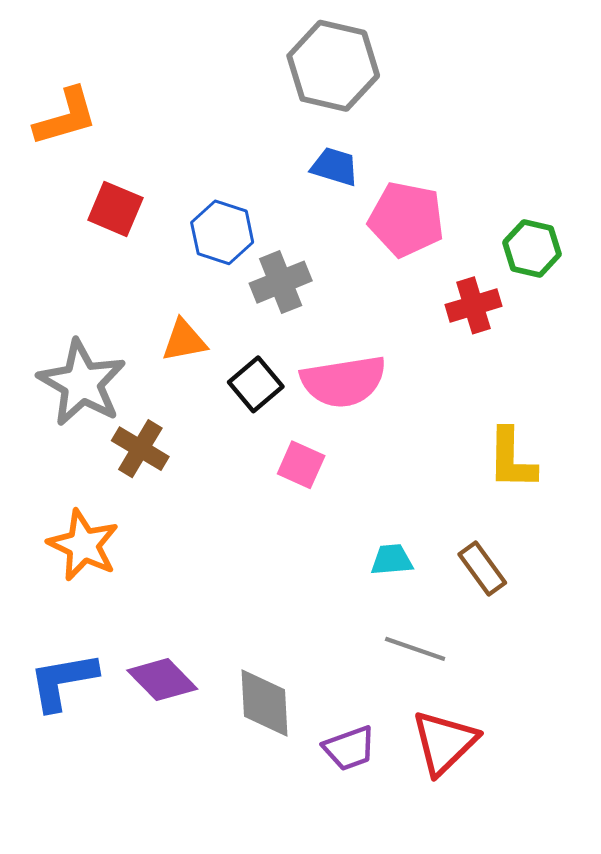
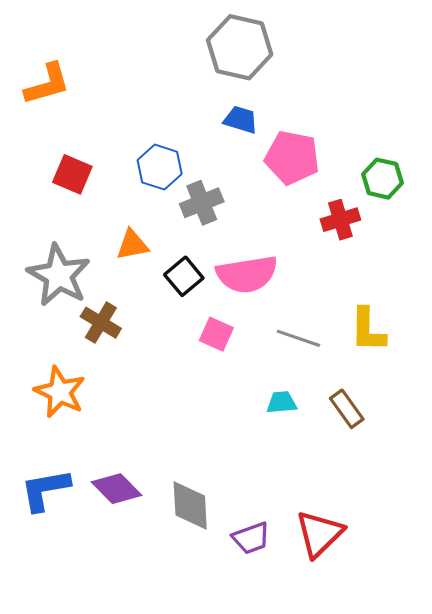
red square: (115, 209) -> (72, 174), moved
gray line: (415, 649) -> (298, 338), moved

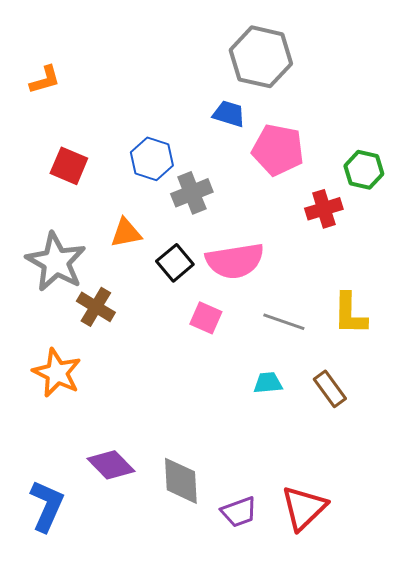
gray hexagon: (240, 47) -> (261, 57), moved
orange L-shape: (47, 84) -> (45, 80), size x0.7
blue L-shape: (45, 490) -> (47, 506), moved, turned 124

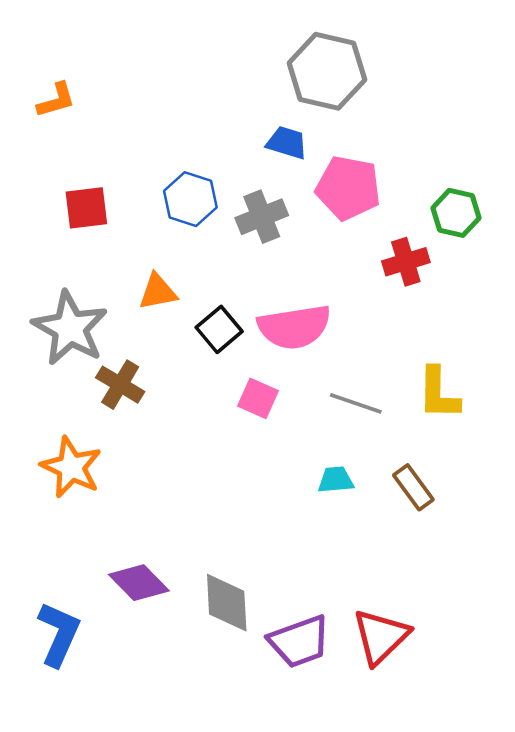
red square: (69, 166) -> (86, 208), turned -30
gray cross: (192, 193) -> (262, 217), moved
purple trapezoid: (239, 512) -> (299, 641), size x1.4

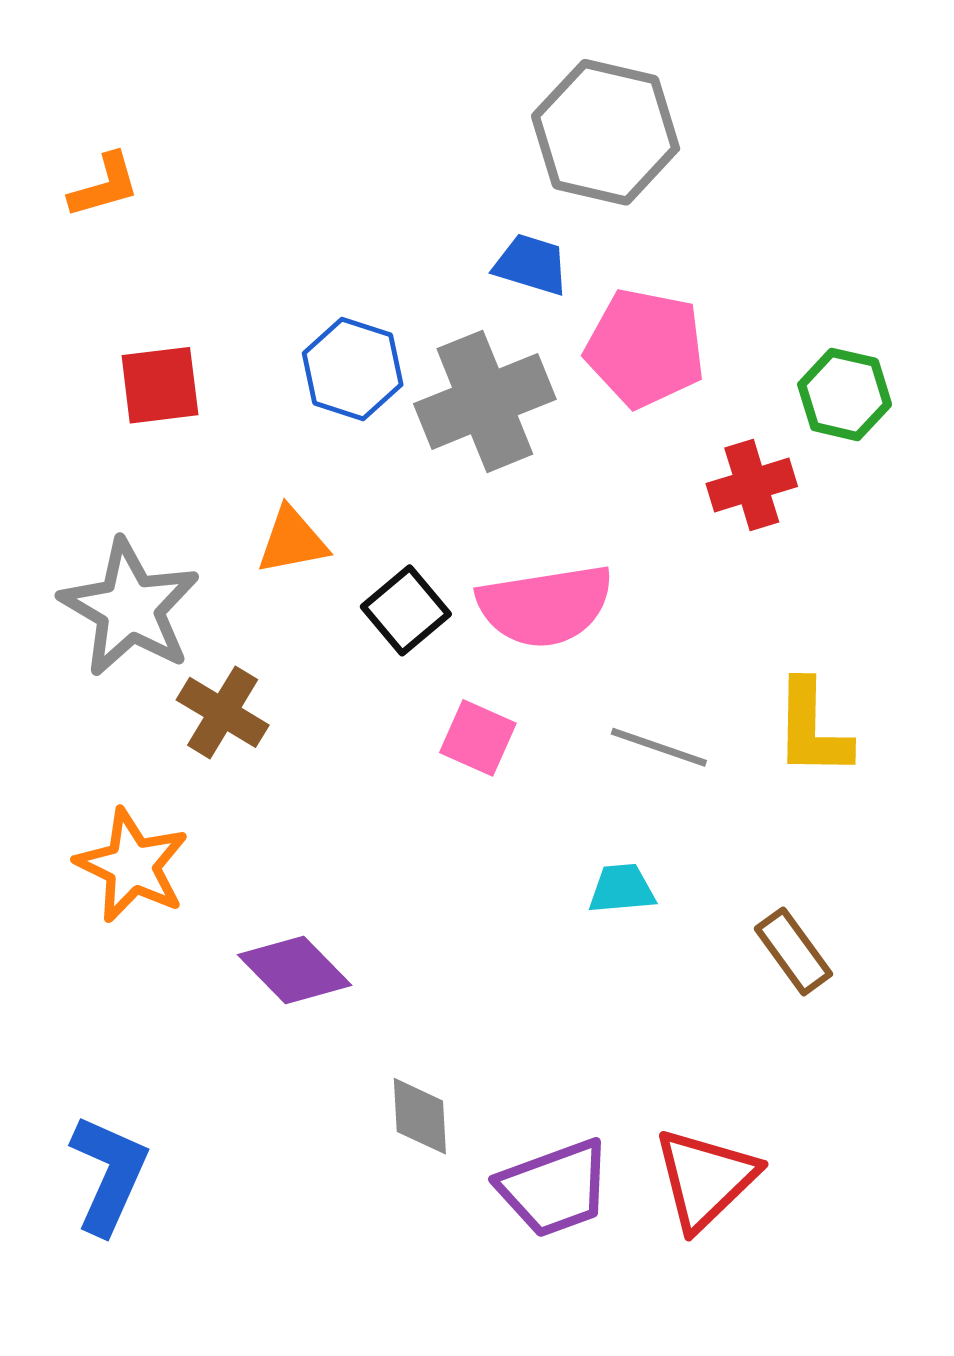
gray cross: (262, 217) -> (485, 401), size x1.4
brown rectangle: (413, 487) -> (794, 951), moved
purple diamond: (139, 583) -> (295, 970), moved
gray diamond: (227, 603) -> (420, 1116), size x0.7

